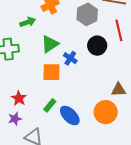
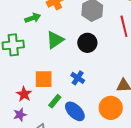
black circle: (97, 46) -> (87, 43), moved
blue cross: (70, 58) -> (78, 78), moved
orange square: (52, 72) -> (44, 79), moved

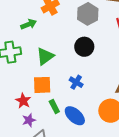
green triangle: (55, 40) -> (45, 56), moved
green rectangle: (55, 101) -> (54, 106), turned -64
purple star: (20, 115) -> (29, 120), moved

